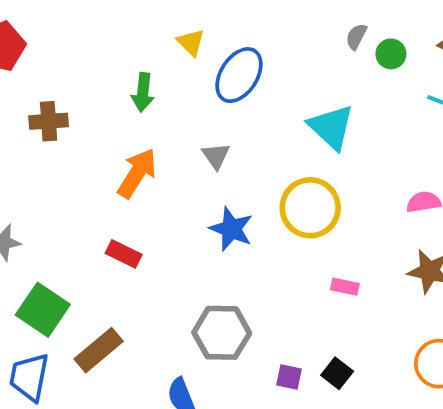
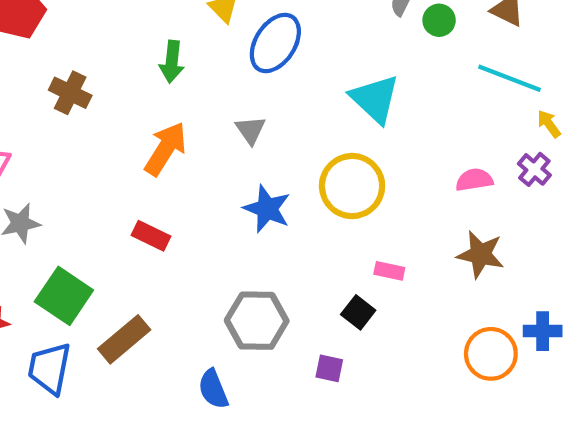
brown cross: (49, 121) -> (70, 93), turned 30
black square: (337, 373) -> (358, 312), moved

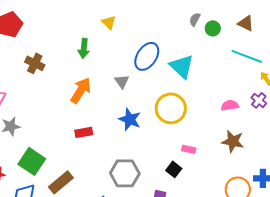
blue ellipse: (275, 43) -> (147, 56), moved
red rectangle: (151, 236) -> (84, 132), moved, turned -36

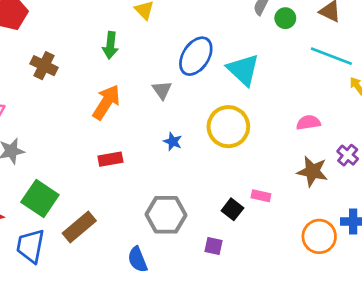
purple cross: (259, 100) -> (348, 155), moved
blue star: (130, 119) -> (173, 142), size x0.6
pink rectangle: (189, 149) -> (261, 196), moved

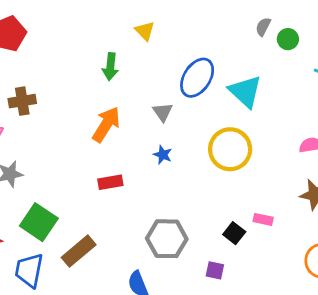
brown cross: (44, 66) -> (22, 101), moved, turned -35
blue star: (173, 142) -> (163, 155), moved

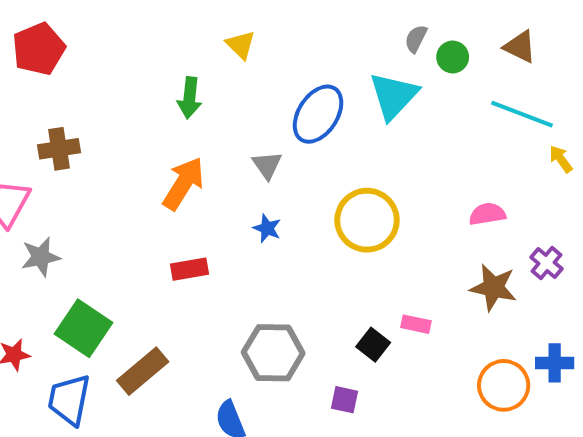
cyan triangle: (245, 91) -> (394, 96), moved, turned 30

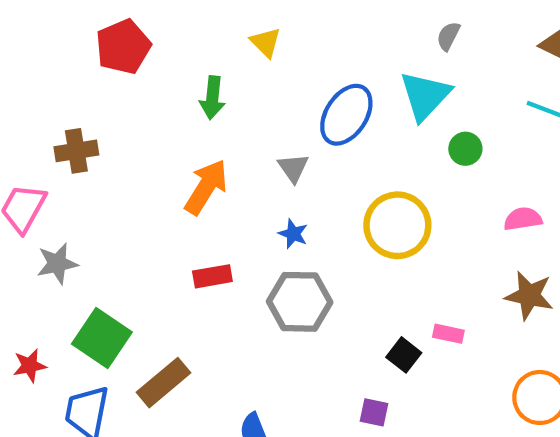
red pentagon: (39, 49) -> (123, 47), moved
green circle: (453, 57) -> (465, 149), moved
gray hexagon: (273, 353) -> (300, 302), moved

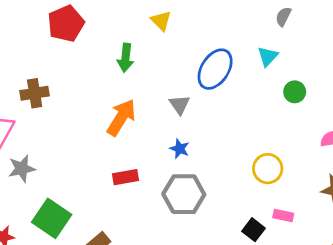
cyan triangle: (425, 96) -> (268, 56), size x0.6
yellow circle: (397, 225) -> (268, 169), moved, size x0.7

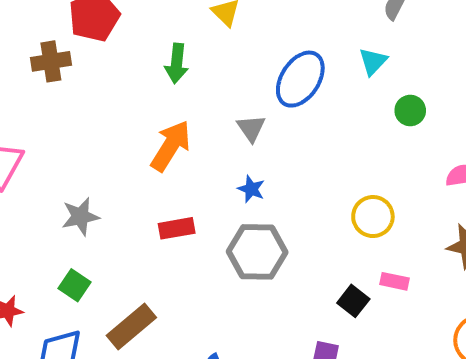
brown cross: (35, 93) -> (51, 61), moved
gray star: (22, 169) -> (80, 217), moved
green square: (52, 218) -> (75, 285), size x0.6

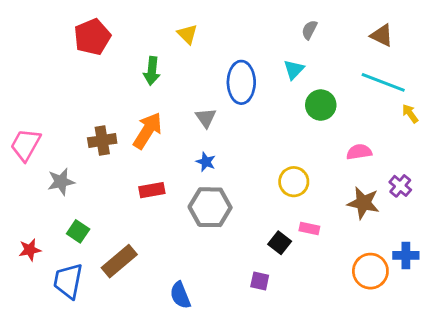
brown cross: (51, 61) -> (102, 141), moved
blue ellipse: (300, 79) -> (241, 82), turned -33
green circle: (410, 111) -> (321, 105), size x1.4
gray star: (80, 217) -> (61, 182), moved

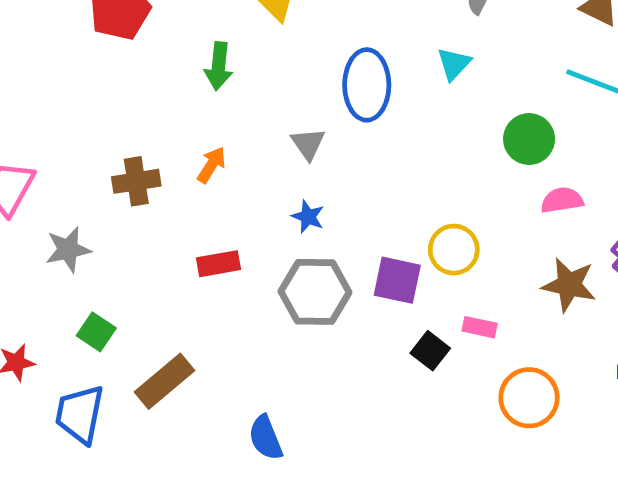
green circle: (321, 105) -> (529, 139), moved
orange arrow: (148, 131) -> (212, 165), size x0.6
orange circle: (370, 271) -> (529, 398), moved
purple square: (260, 281) -> (397, 280), moved, size x1.5

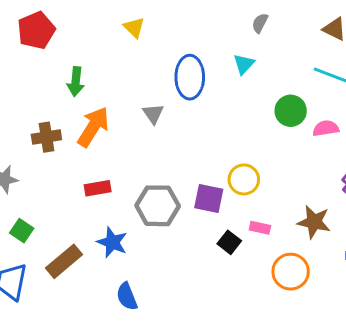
green arrow: (219, 66) -> (76, 82), moved
orange arrow: (212, 165) -> (93, 127), size x1.8
pink semicircle: (562, 200) -> (326, 128), moved
blue star: (308, 217) -> (112, 242), moved, size x1.5
brown star: (569, 285) -> (314, 222), moved

